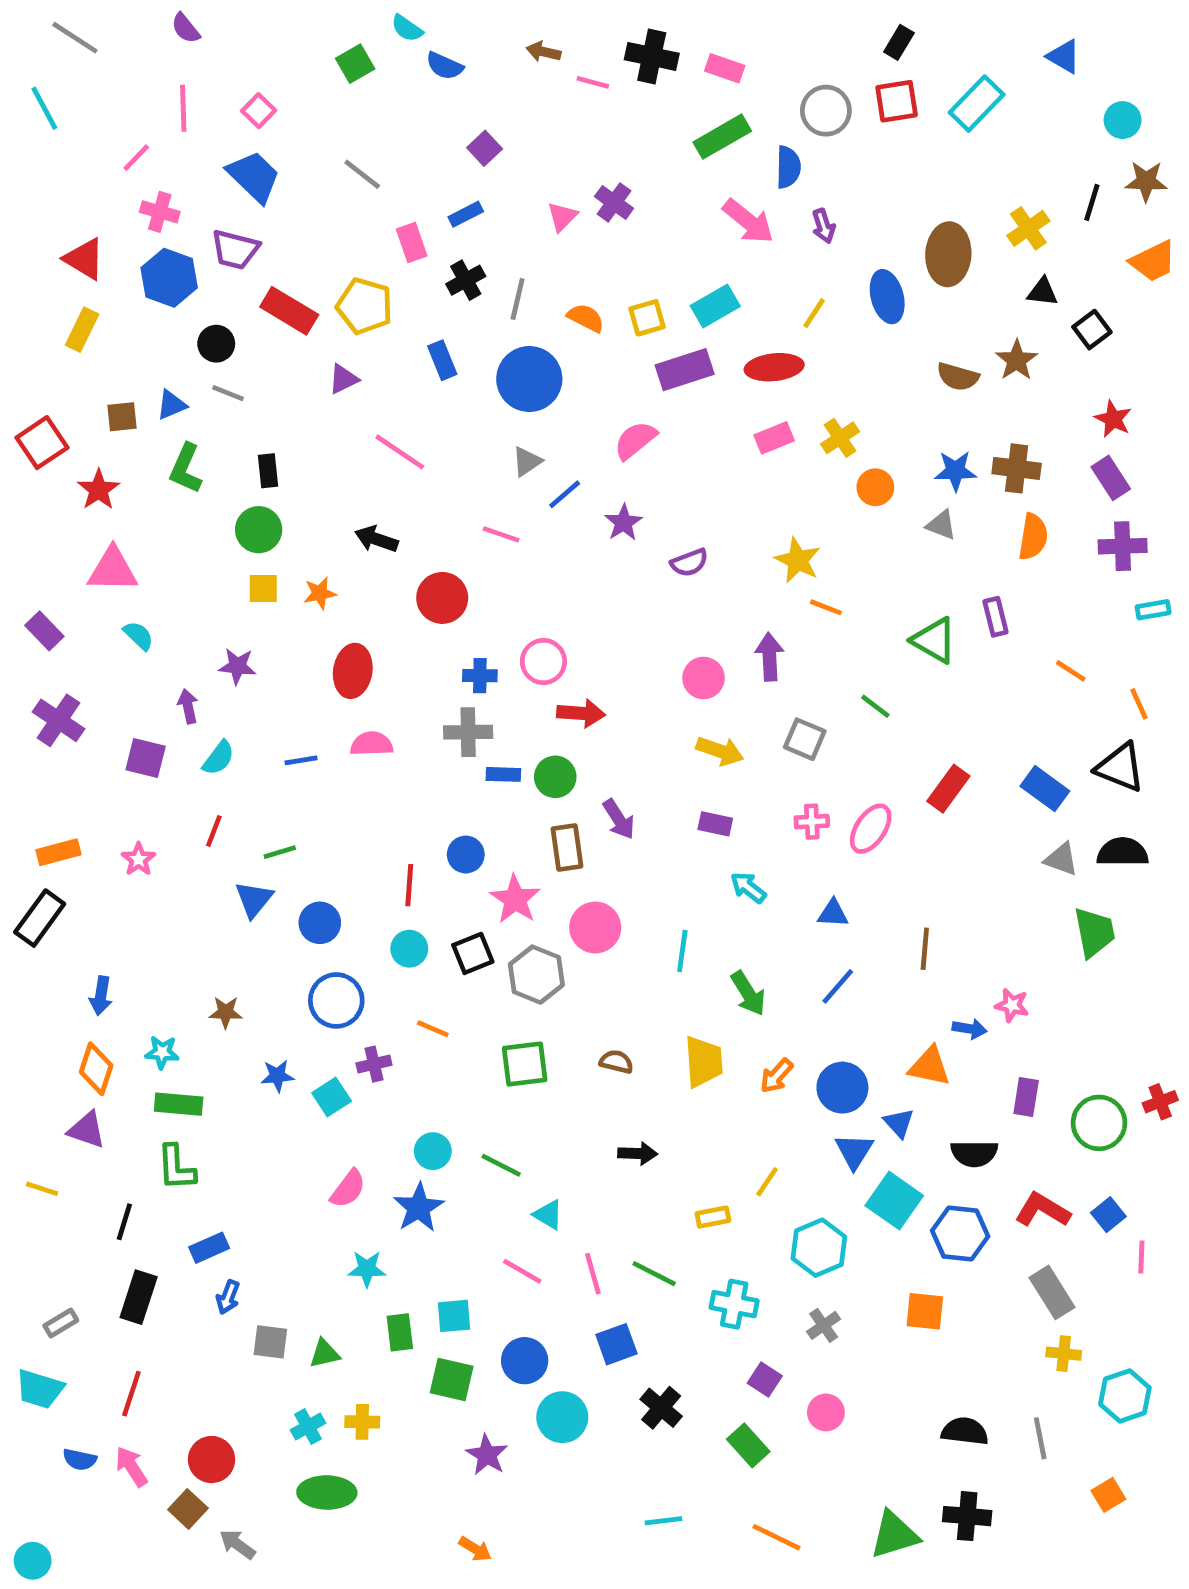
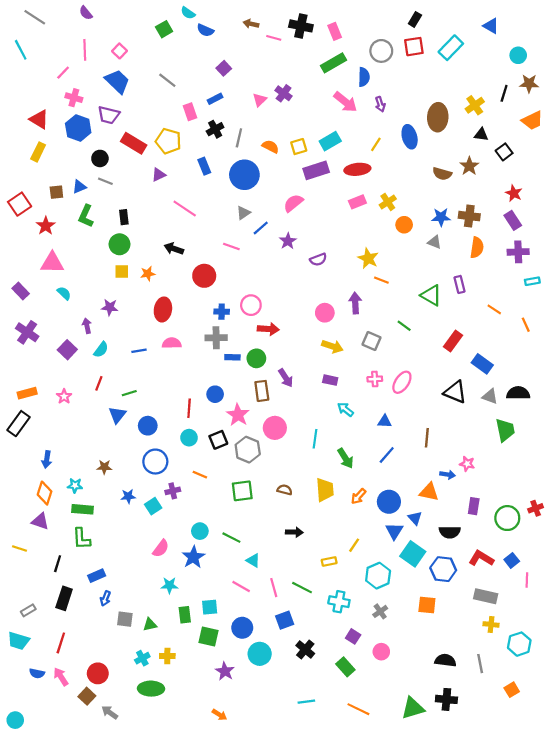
pink rectangle: (725, 68) -> (335, 31), turned 49
purple square: (146, 758) -> (67, 350), turned 30
black triangle: (1120, 767) -> (455, 392), moved
red rectangle: (948, 789) -> (453, 341), moved
gray rectangle: (1052, 1292) -> (486, 596), turned -45

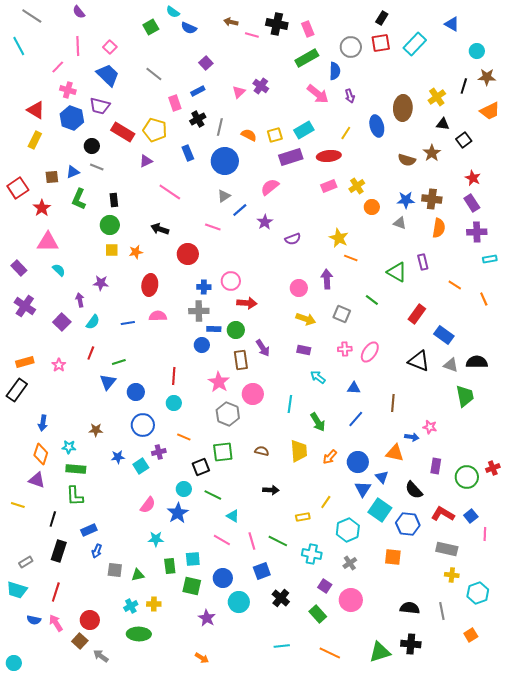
blue circle: (215, 394) -> (202, 345), moved
black square: (218, 440) -> (201, 467), moved
black semicircle: (450, 532) -> (414, 490), turned 48
pink circle: (381, 652) -> (351, 600), size x1.5

